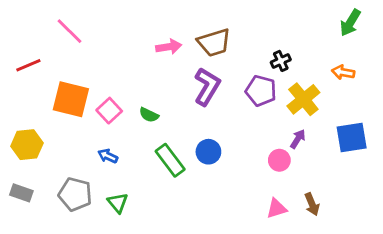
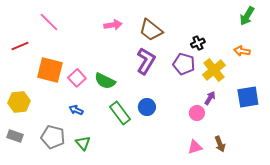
brown trapezoid: (214, 43) -> (151, 30), turned 55
pink arrow: (169, 47) -> (113, 25), moved
green semicircle: (149, 115) -> (105, 81), size x1.5

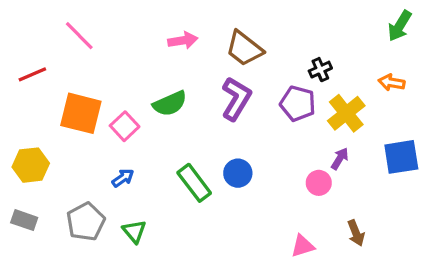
green semicircle: (105, 81) -> (170, 104), moved, turned -50
blue arrow: (76, 110) -> (123, 178), turned 120
gray pentagon: (53, 137) -> (86, 222), turned 30
pink triangle: (195, 147) -> (303, 246), moved

